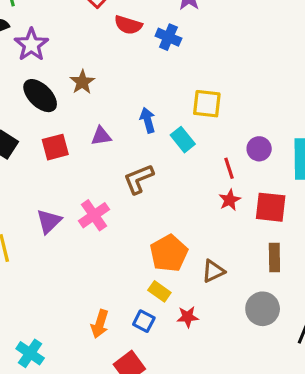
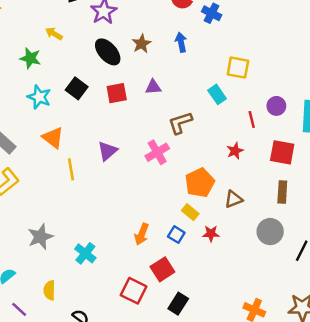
blue arrow: (148, 120) -> (181, 42), moved
red star: (230, 200) -> (235, 151), moved
pink cross: (94, 215) -> (157, 152), moved

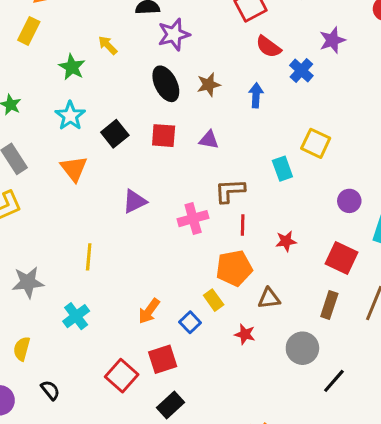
black square: (77, 88) -> (115, 134), moved
red line: (252, 119) -> (243, 225), moved
yellow line: (71, 169) -> (89, 257), moved
red star: (211, 234) -> (245, 334), moved

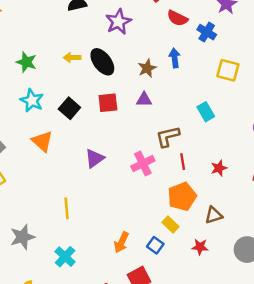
purple star: (174, 34) -> (118, 22), moved
yellow arrow: (108, 45) -> (72, 58), moved, turned -35
brown star: (209, 85) -> (147, 68), moved
yellow square: (316, 143) -> (228, 70), moved

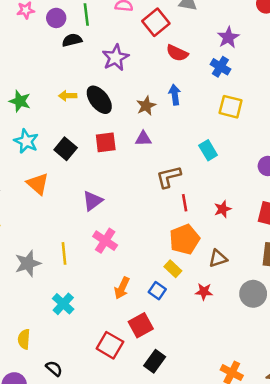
blue cross: (207, 32) -> (220, 67), moved
pink cross: (143, 164) -> (105, 241), moved, turned -30
gray star: (22, 237) -> (28, 263), moved

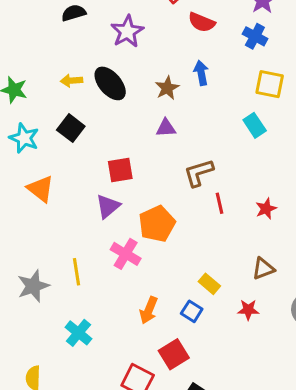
red square: (106, 142) -> (120, 170), moved
black square: (66, 149) -> (71, 128), moved
cyan rectangle: (208, 150) -> (255, 125), moved
orange pentagon: (185, 239) -> (157, 224), moved

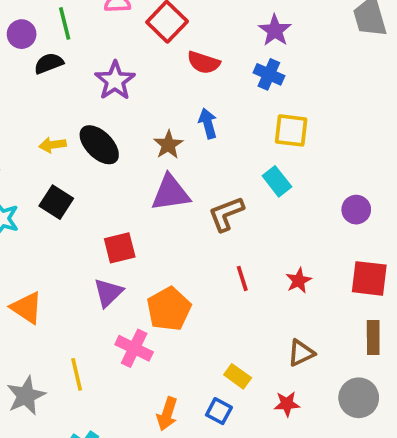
purple triangle: (166, 128) -> (171, 193), size x1.6
brown L-shape: (199, 173) -> (226, 214), moved
orange triangle: (41, 189) -> (27, 308), moved

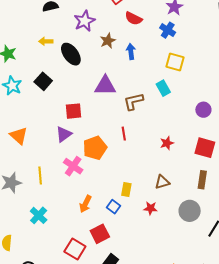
yellow arrow: (53, 145) -> (46, 41), moved
brown star: (168, 145) -> (108, 41), moved
red line: (242, 278) -> (124, 134), moved
yellow rectangle: (238, 376) -> (126, 190), turned 56

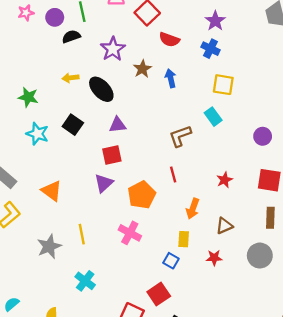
purple triangle: (105, 86) -> (118, 125), moved, size x0.7
pink cross: (73, 166) -> (130, 233), moved
orange arrow: (85, 204) -> (193, 209), moved

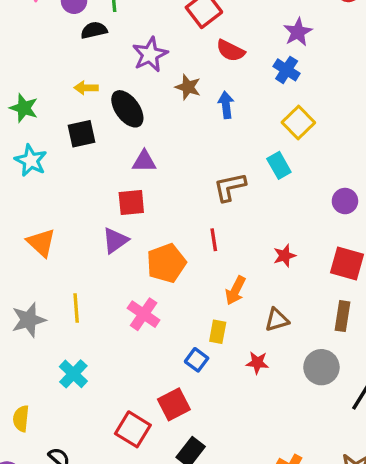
brown star: (142, 69) -> (188, 87), turned -30
yellow square: (223, 85) -> (298, 122), turned 30
black square: (73, 125) -> (82, 134), moved, turned 36

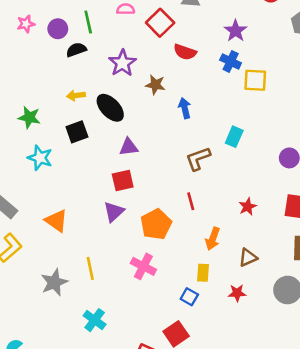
blue arrow: (226, 105) -> (185, 108), moved
yellow square: (298, 122) -> (255, 80), moved, turned -35
cyan rectangle: (279, 165) -> (234, 137), turned 60

